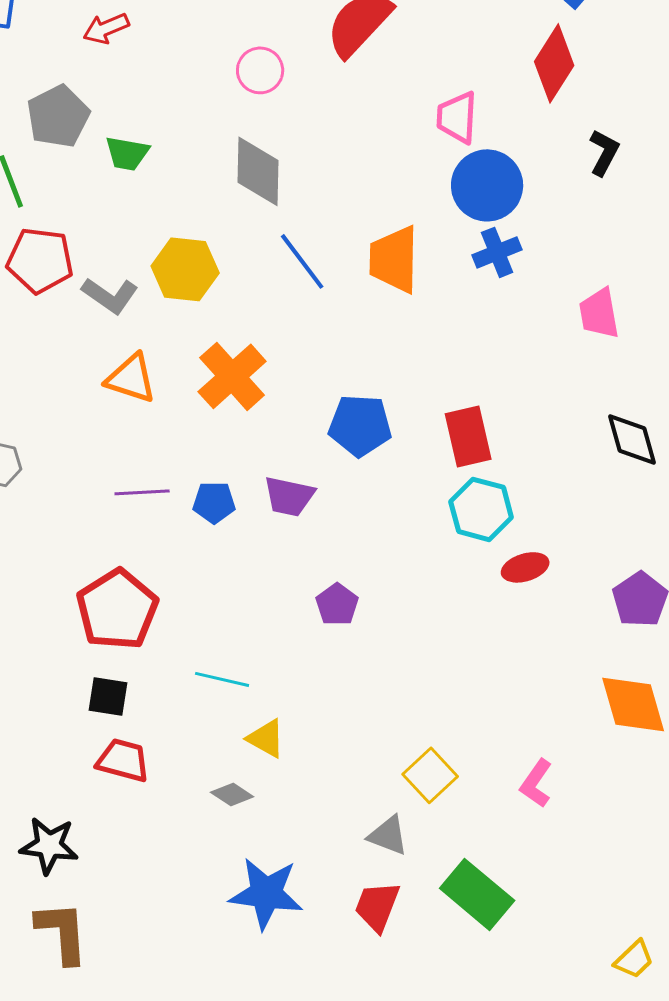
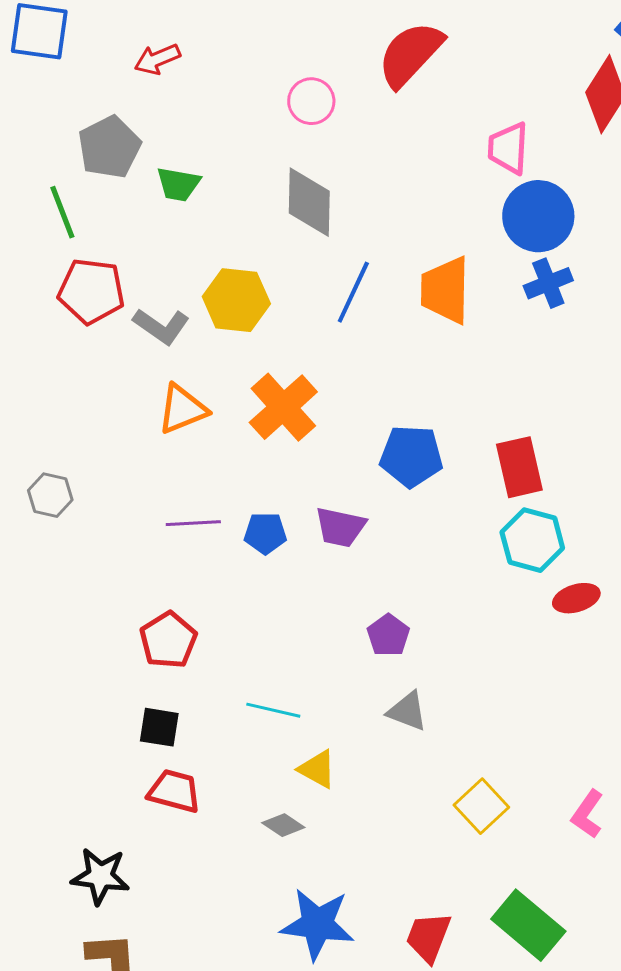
blue line: (302, 261) -> (353, 292), turned 62
orange triangle: (131, 378) -> (182, 409), turned -40
red pentagon: (117, 609) -> (168, 640), size x0.7
gray triangle: (388, 835) -> (407, 711), moved

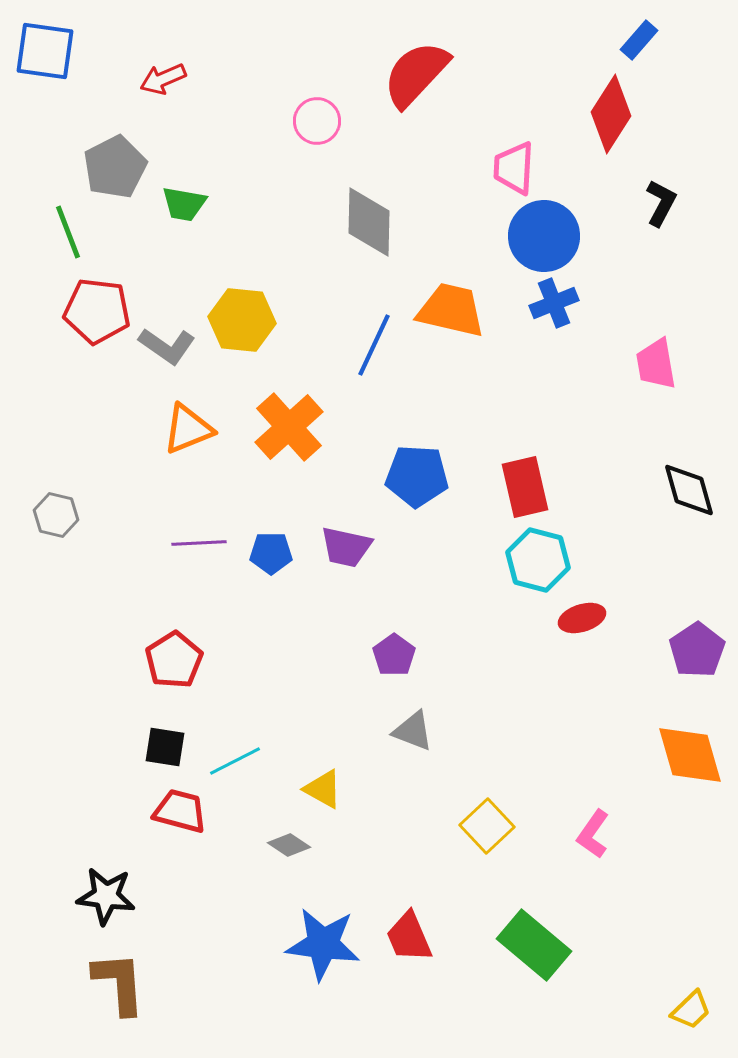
gray diamond: (309, 202) -> (369, 222), moved
orange trapezoid: (445, 290) -> (451, 310), turned 102
blue line: (353, 292) -> (374, 345), moved
cyan line: (273, 710) -> (235, 761), moved, turned -40
red trapezoid: (428, 937) -> (409, 937), moved, turned -44

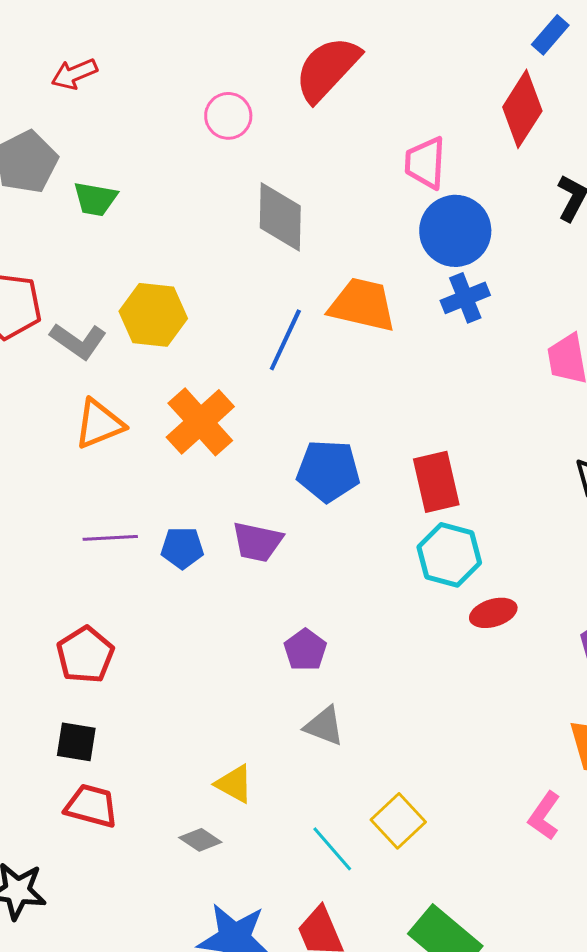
cyan line: (235, 761) -> (332, 849), moved, turned 76
pink L-shape: (593, 834) -> (544, 816), moved

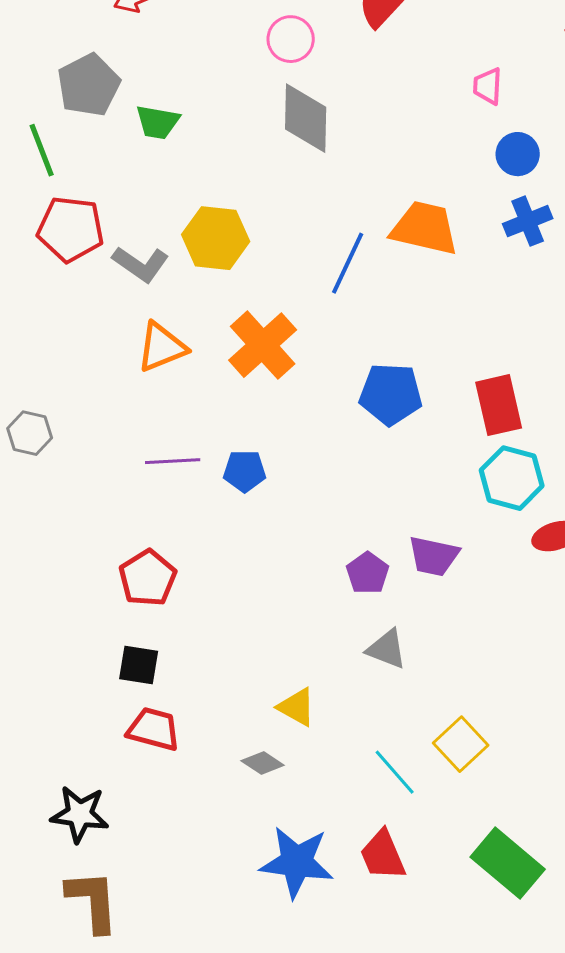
pink trapezoid: (425, 163) -> (488, 86), size x0.7
gray diamond: (280, 217) -> (306, 118), moved
blue circle: (455, 231) -> (518, 154), size x0.6
purple trapezoid: (257, 542) -> (434, 556), moved

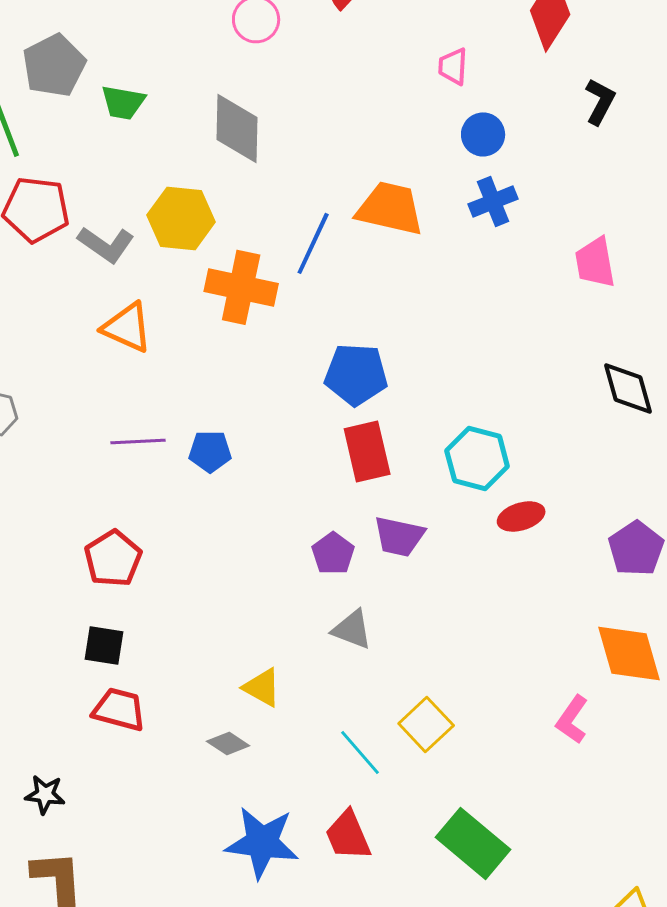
gray diamond: (306, 118) -> (237, 128), moved
orange cross: (263, 345) -> (241, 287), moved, turned -36
orange triangle: (162, 347) -> (127, 327), turned 46
red rectangle: (499, 405) -> (367, 451), moved
black star: (80, 814) -> (45, 794), size x0.7

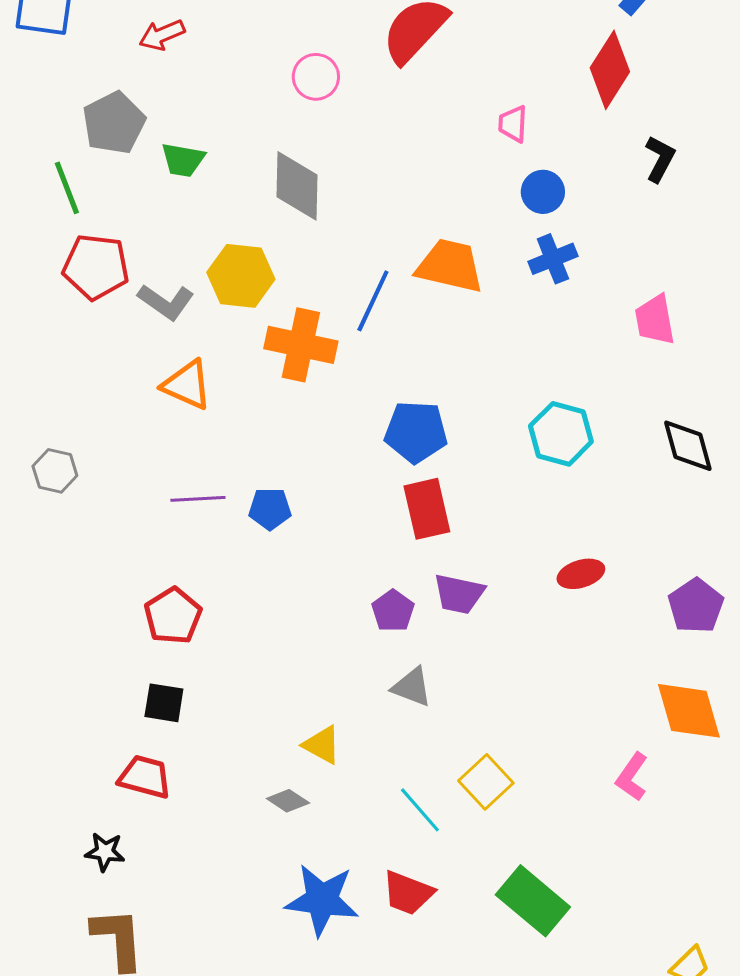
cyan hexagon: (477, 458) -> (561, 434), moved
red trapezoid: (119, 709) -> (145, 777), moved
red trapezoid: (348, 835) -> (408, 893), turned -46

